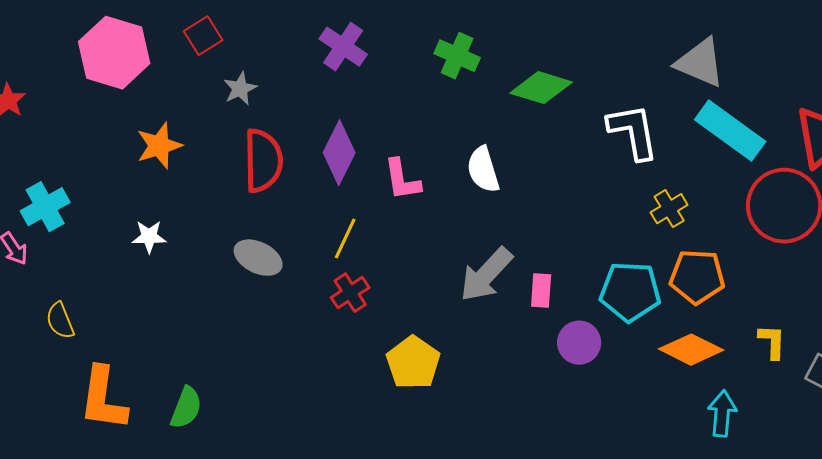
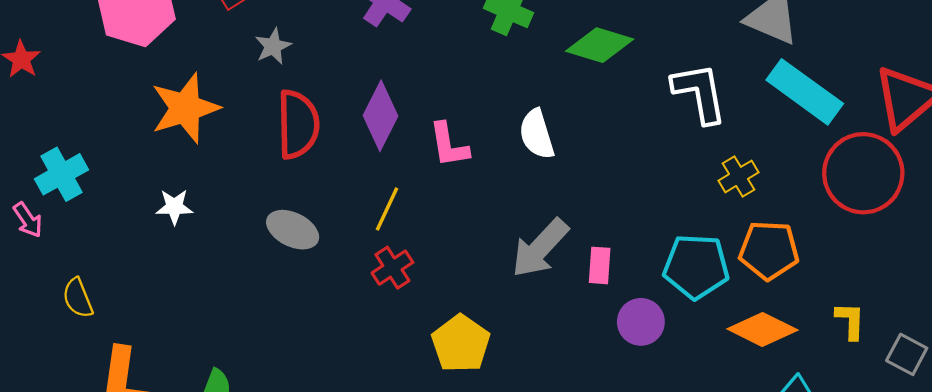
orange star: (159, 146) -> (185, 108), size x1.4

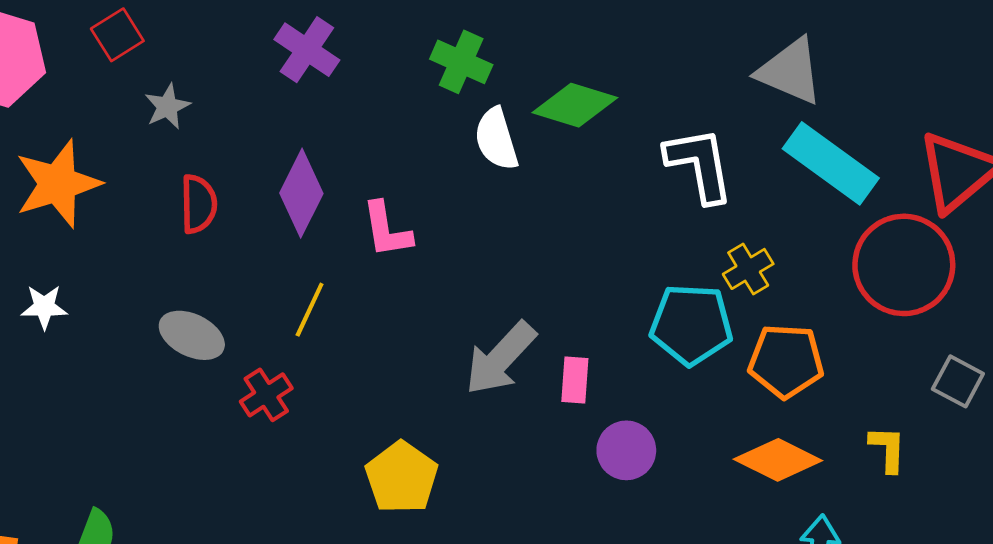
red semicircle: (298, 124) -> (199, 204), size x0.7
white semicircle: (537, 134) -> (496, 139), moved
cyan pentagon: (696, 267) -> (691, 324), moved
red cross: (392, 268) -> (266, 395), moved
gray square: (907, 354) -> (958, 381), moved

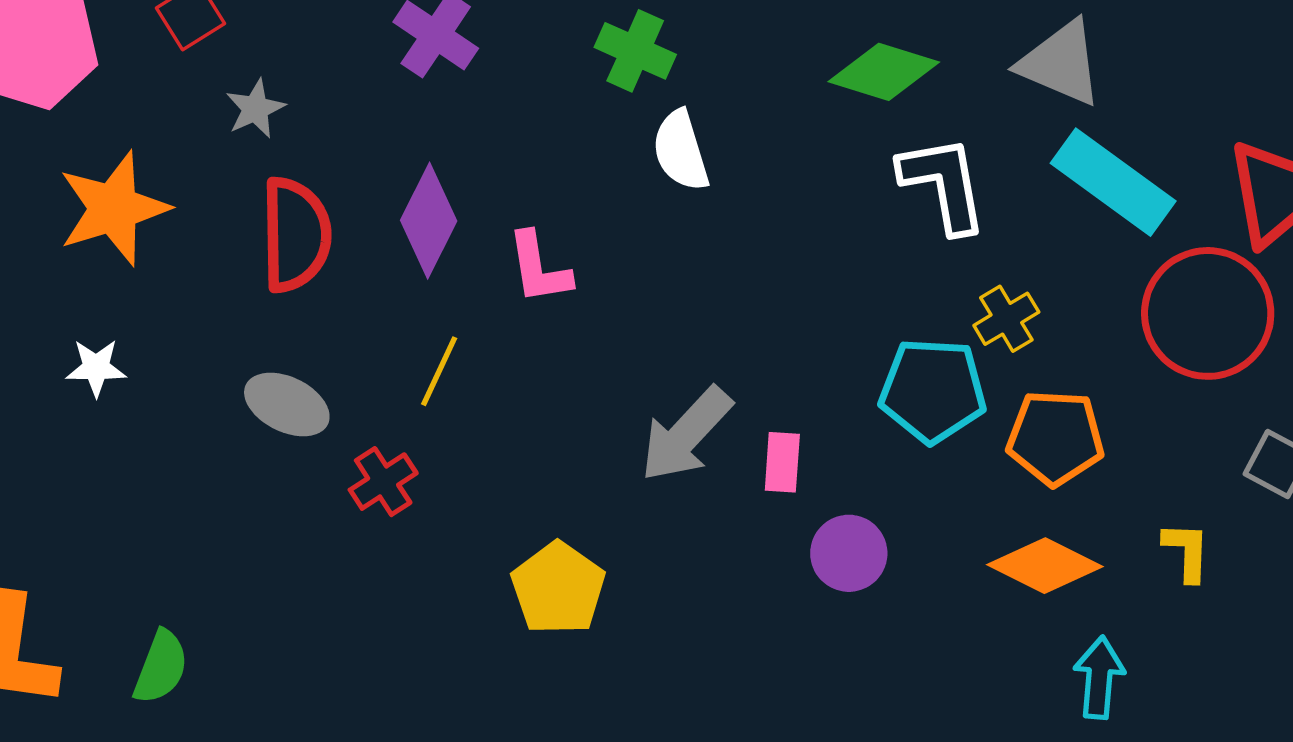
green diamond: (575, 105) -> (884, 72), moved
red semicircle: (199, 204) -> (296, 235), size x1.5

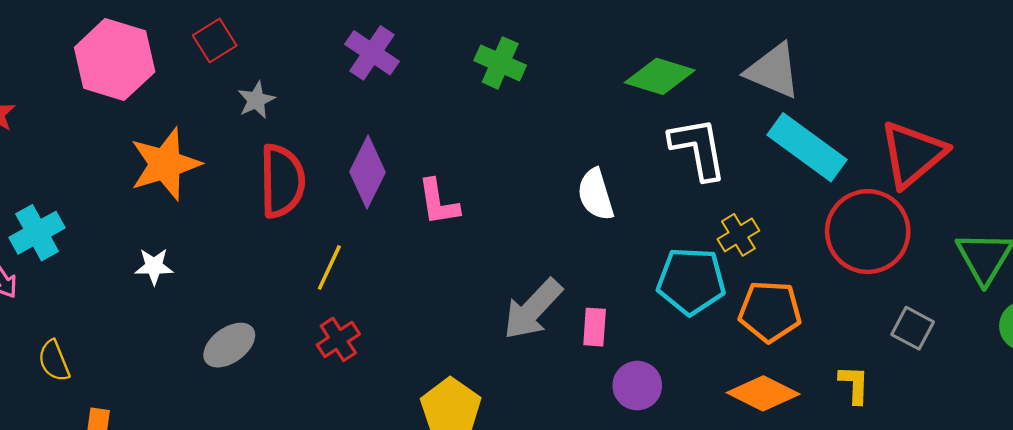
white semicircle: (681, 151) -> (596, 194), moved
yellow line: (439, 371) -> (329, 268), moved
gray ellipse: (287, 404) -> (229, 345), moved, turned -62

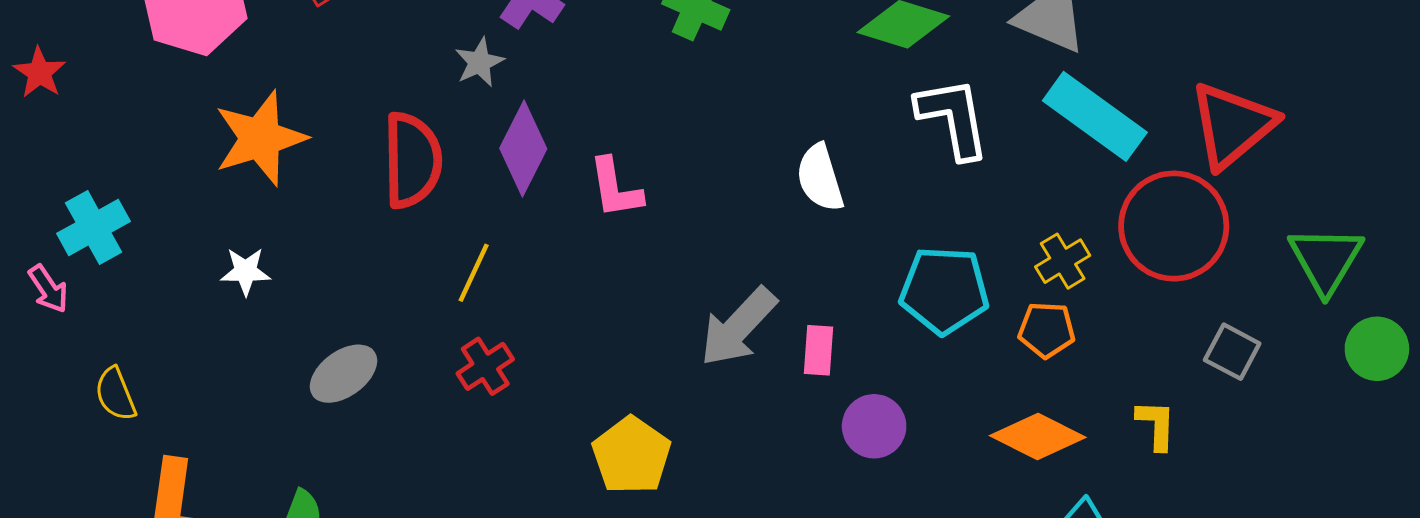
gray star: (256, 100) -> (479, 62), moved
yellow cross: (738, 235) -> (1063, 261), moved
orange pentagon: (770, 311) -> (1047, 330), size x0.7

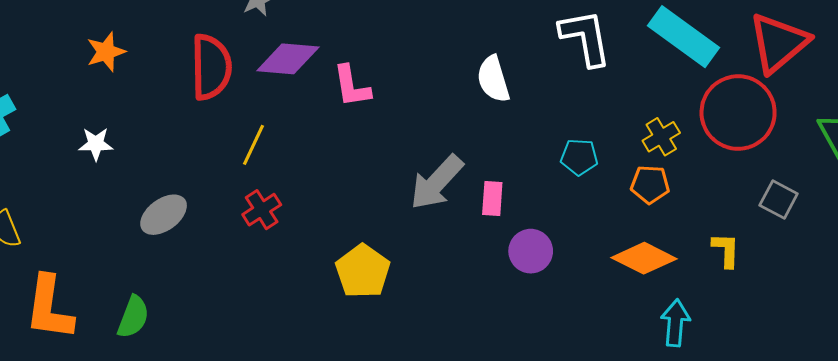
orange star: (260, 138) -> (106, 52), size x0.6
purple diamond: (523, 149) -> (288, 59), turned 68
cyan pentagon: (944, 290) -> (579, 157), size x0.6

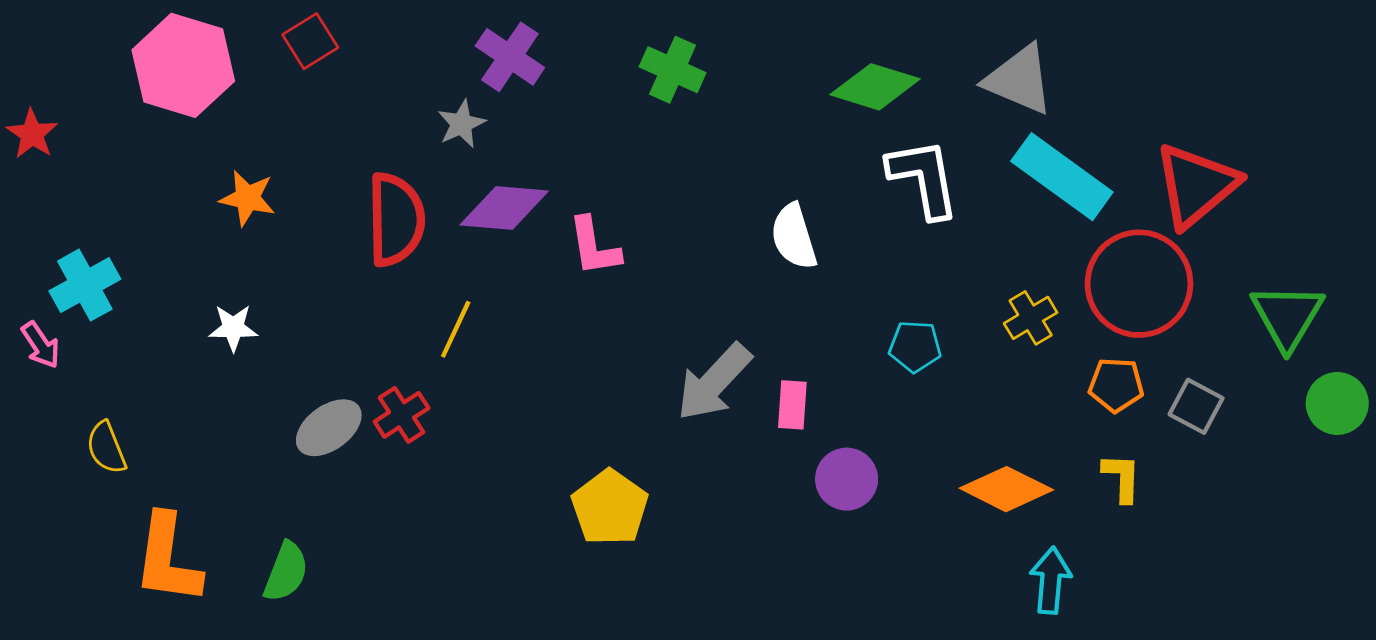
orange star: (106, 52) -> (247, 198), turned 30
orange pentagon: (650, 184) -> (1116, 385), moved
red cross: (262, 210) -> (402, 415), moved

